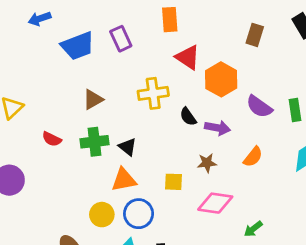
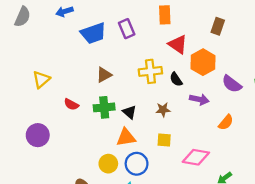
brown rectangle: (255, 35) -> (218, 26), moved
black semicircle: (188, 117) -> (176, 79), moved
brown star: (207, 163) -> (163, 110), moved

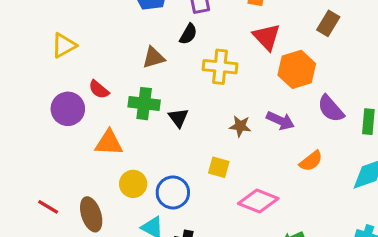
black semicircle: (176, 79) -> (188, 34), moved, turned -128
brown star: (163, 110) -> (240, 126), moved
purple circle: (38, 135) -> (68, 109), moved
orange triangle: (126, 137) -> (109, 143), moved

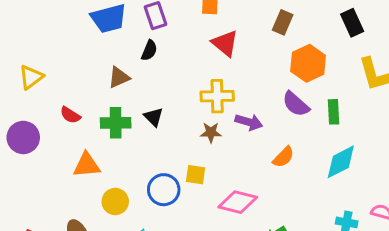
yellow cross: (220, 67) -> (217, 96), moved
orange hexagon: (297, 69) -> (308, 63), moved
purple circle: (68, 109) -> (23, 137), moved
black triangle: (178, 118) -> (153, 117), moved
blue circle: (173, 192) -> (164, 190), moved

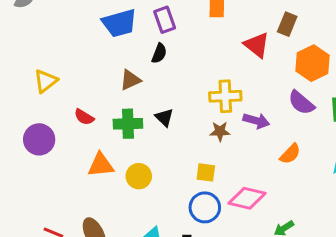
red triangle: (225, 43) -> (257, 45), moved
blue circle: (164, 190) -> (205, 207), moved
yellow circle: (115, 202) -> (139, 176), moved

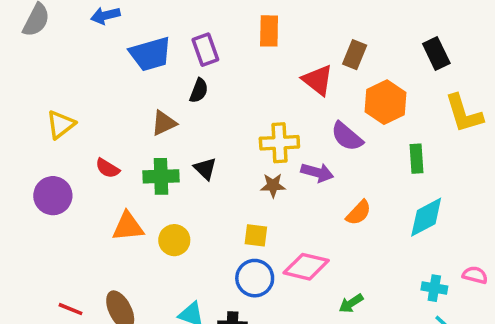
purple semicircle: (301, 103) -> (347, 136), moved

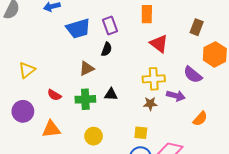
red triangle: (318, 80) -> (159, 44), moved
black triangle: (205, 169) -> (111, 94), turned -40
orange triangle: (128, 227) -> (51, 129), moved

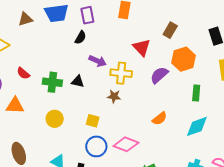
red triangle: (159, 44) -> (142, 48), moved
brown triangle: (87, 68) -> (25, 19), moved
purple semicircle: (193, 75) -> (159, 75), turned 90
purple arrow: (176, 96) -> (98, 61), moved
yellow square: (141, 133) -> (93, 121), moved

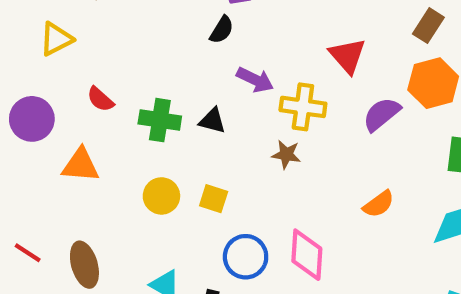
brown rectangle: (170, 30) -> (428, 26), moved
yellow square: (93, 121) -> (214, 199), moved
pink diamond: (126, 144) -> (307, 255), turned 70

